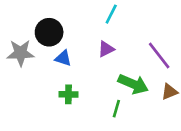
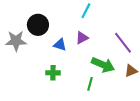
blue triangle: (63, 58) -> (60, 45), moved

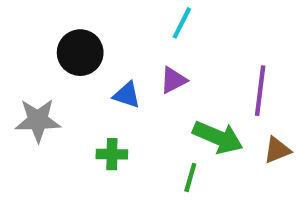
gray star: (16, 41) -> (38, 120), moved
purple line: (123, 43) -> (260, 91), turned 45

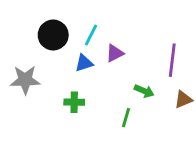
cyan line: (182, 23) -> (91, 35), moved
blue triangle: (127, 95) -> (84, 63), turned -36
green arrow: (218, 137) -> (144, 91), size x0.6

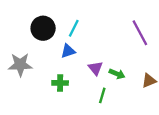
purple triangle: (115, 53) -> (95, 68), moved, turned -42
purple line: (172, 60) -> (140, 33), moved, turned -35

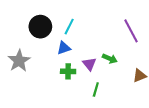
gray star: (20, 65) -> (19, 61), turned -30
green arrow: (117, 74) -> (110, 59), moved
green cross: (60, 83) -> (68, 71), moved

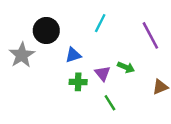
cyan line: (69, 27) -> (100, 23), moved
gray star: (19, 61) -> (22, 55), moved
green line: (96, 90) -> (110, 103), turned -48

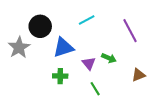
cyan line: (100, 23) -> (87, 20), turned 35
blue triangle: (73, 55) -> (63, 47), size x1.5
green cross: (78, 82) -> (60, 76), moved

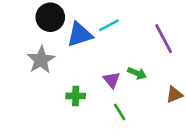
black circle: (40, 26) -> (50, 17), moved
gray star: (19, 47) -> (41, 60), moved
blue triangle: (63, 47) -> (80, 35), moved

